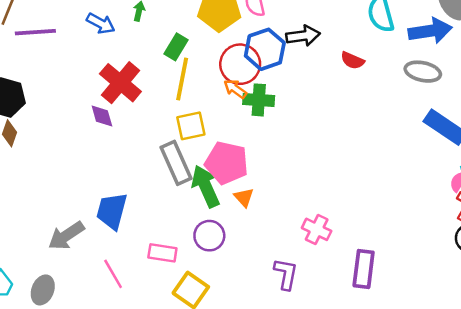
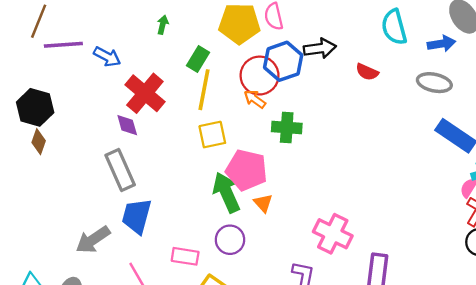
blue arrow: (101, 23) -> (107, 57), moved
blue arrow: (430, 31) -> (441, 44), size x0.7
green cross: (259, 100) -> (287, 127), moved
gray rectangle: (176, 163) -> (120, 170), moved
pink cross: (317, 229) -> (333, 234), size x1.4

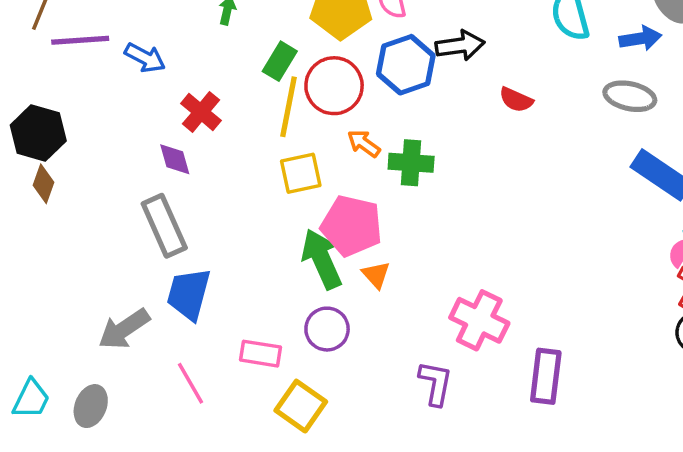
red semicircle: (367, 72) -> (516, 100), moved
red circle: (260, 76) -> (334, 86), moved
red cross: (145, 93) -> (201, 112), size x0.7
orange arrow: (255, 99) -> (364, 143), moved

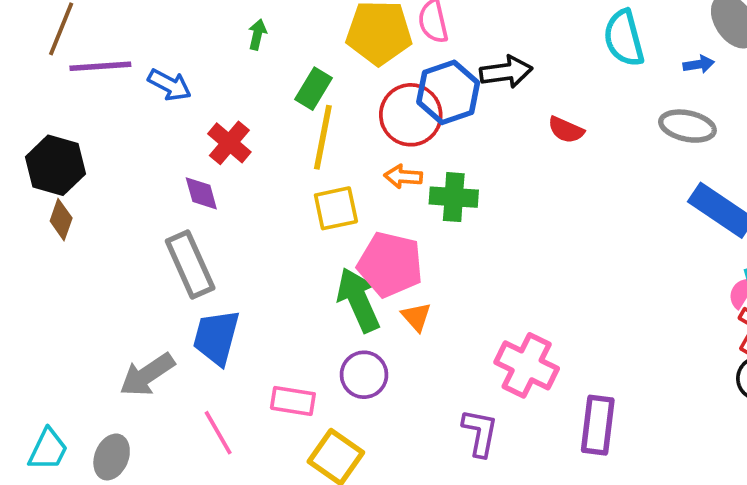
blue arrow: (640, 38) -> (699, 64), size x0.7
red circle: (334, 86) -> (411, 115), moved
orange arrow: (364, 143) -> (403, 177), turned -32

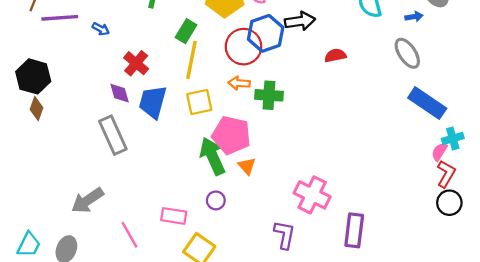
blue arrow: (170, 85) -> (101, 29), size x0.7
gray ellipse: (687, 126) -> (407, 53), turned 44
red semicircle: (566, 130) -> (335, 55), turned 145
blue trapezoid: (216, 337) -> (153, 102), moved
purple circle: (364, 375) -> (216, 200), size x0.7

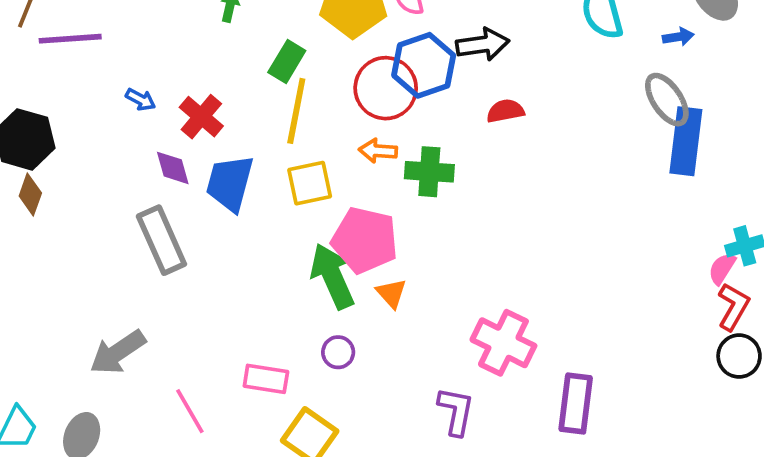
blue arrow: (101, 29) -> (141, 100), moved
red semicircle: (335, 55) -> (505, 111), moved
blue rectangle: (427, 103) -> (686, 141), moved, turned 63

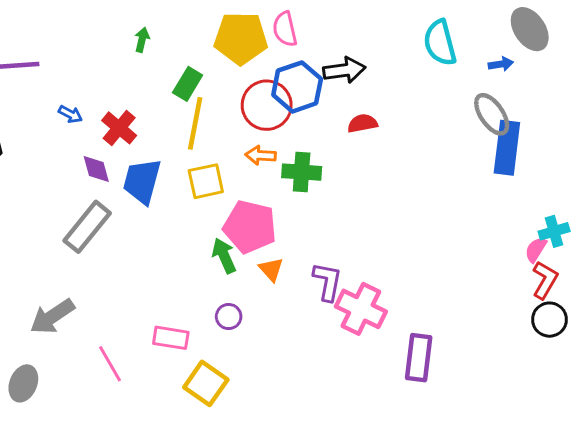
gray rectangle: (161, 240) -> (87, 227), turned 63
green arrow: (332, 276) -> (224, 256), size x0.7
purple L-shape: (456, 411) -> (327, 282), moved

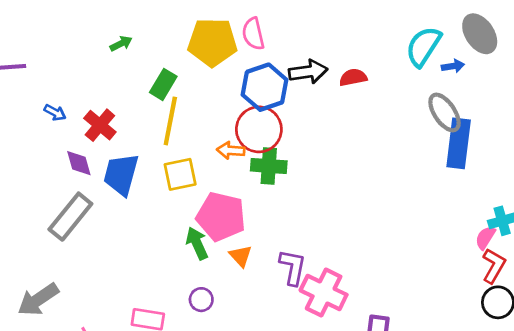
green arrow: (142, 40) -> (121, 44), turned 50
cyan semicircle: (440, 43) -> (423, 46), moved, turned 48
red circle: (267, 105) -> (259, 129), moved
red semicircle: (362, 123) -> (353, 77), moved

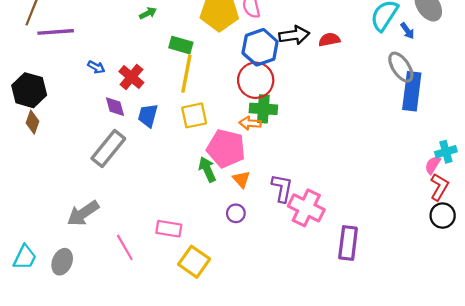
blue arrow: (453, 66) -> (407, 31), turned 63
green rectangle: (163, 84) -> (181, 45), turned 75
orange arrow: (231, 150) -> (250, 123), moved
blue trapezoid: (121, 174) -> (148, 115), size x0.7
purple circle: (201, 300) -> (236, 213), moved

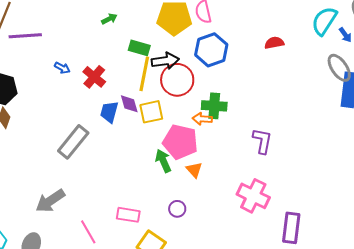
black arrow: (294, 35) -> (165, 61), moved
red circle: (256, 80) -> (177, 80), moved
purple diamond: (115, 107) -> (129, 104), moved
purple L-shape: (282, 188) -> (262, 141), moved
purple circle: (236, 213) -> (177, 209), moved

